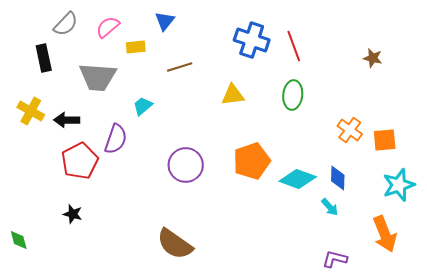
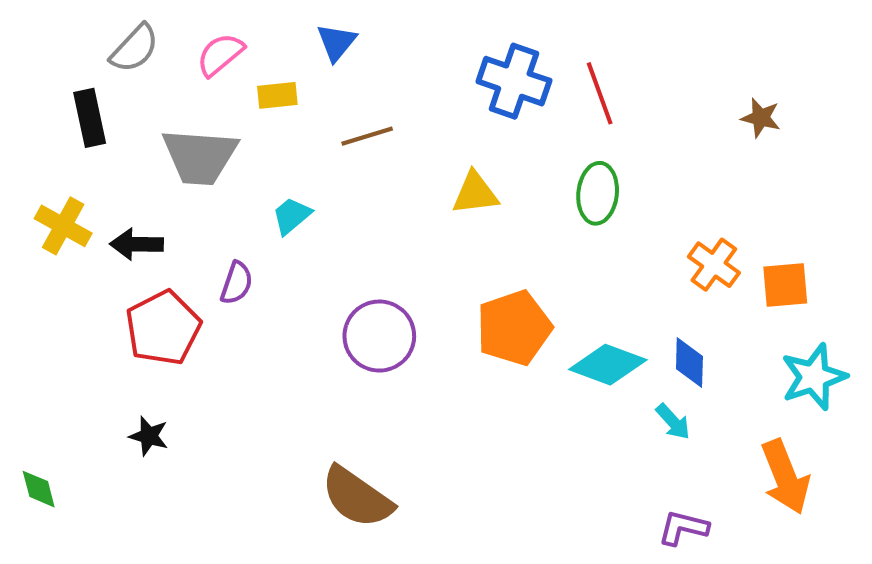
purple semicircle: (116, 139) -> (237, 283), size x0.7

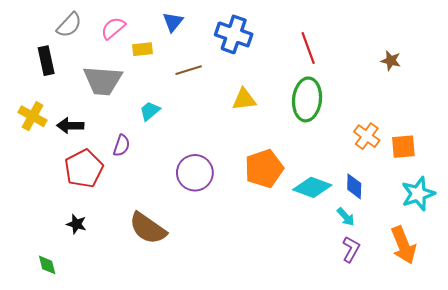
blue cross: (514, 81) -> (234, 34), moved
green ellipse: (598, 193) -> (307, 99), size x1.4
green diamond: (39, 489) -> (47, 265), moved
brown semicircle: (357, 497) -> (148, 228), moved
purple L-shape: (683, 528) -> (351, 249), moved, turned 105

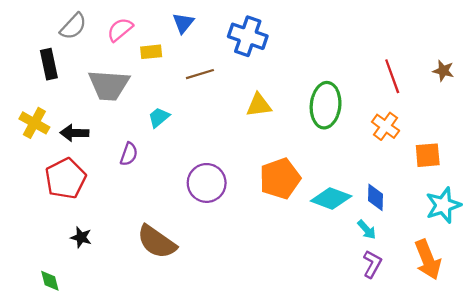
red line: (308, 48) -> (392, 76), moved
brown star: (391, 61) -> (443, 71), moved
orange cross: (367, 136) -> (386, 126), moved
red pentagon: (84, 169) -> (66, 178), moved

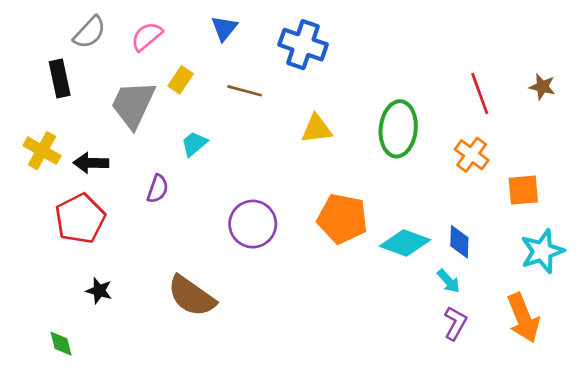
yellow rectangle: (151, 52) -> (181, 80), moved, turned -50
brown line: (200, 74) -> (245, 91), turned 32
gray trapezoid: (109, 85) -> (133, 104), turned 111
orange pentagon: (280, 178) -> (342, 219), turned 30

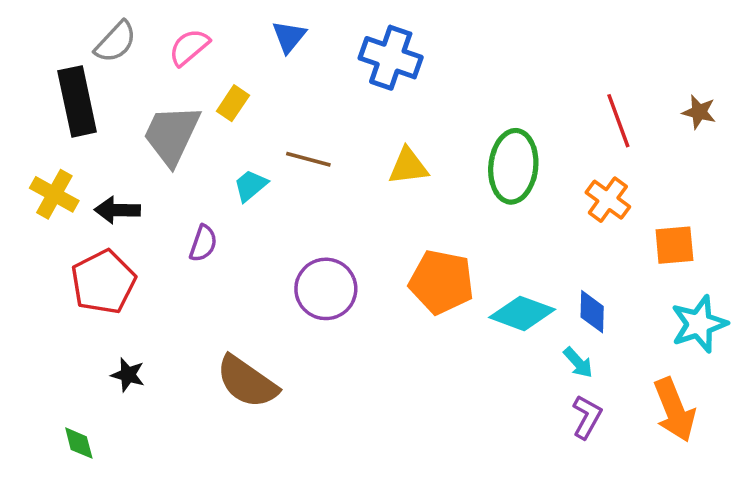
black rectangle: (60, 79) -> (77, 101), size x1.4
brown line: (245, 91) -> (308, 159), moved

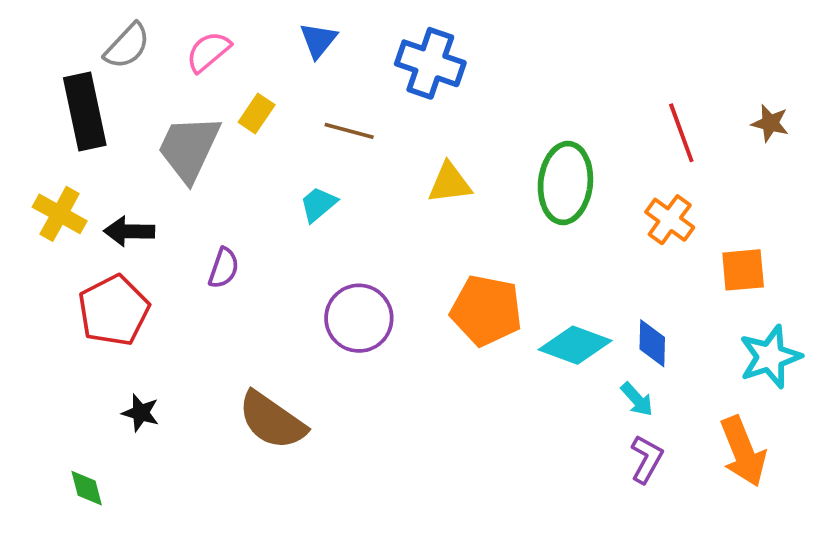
brown line: (308, 159) -> (349, 131), moved
cyan trapezoid: (250, 186) -> (318, 204), moved

